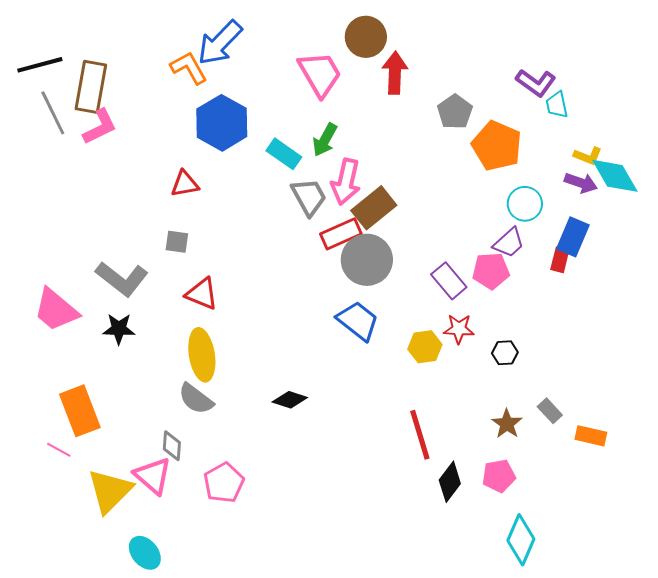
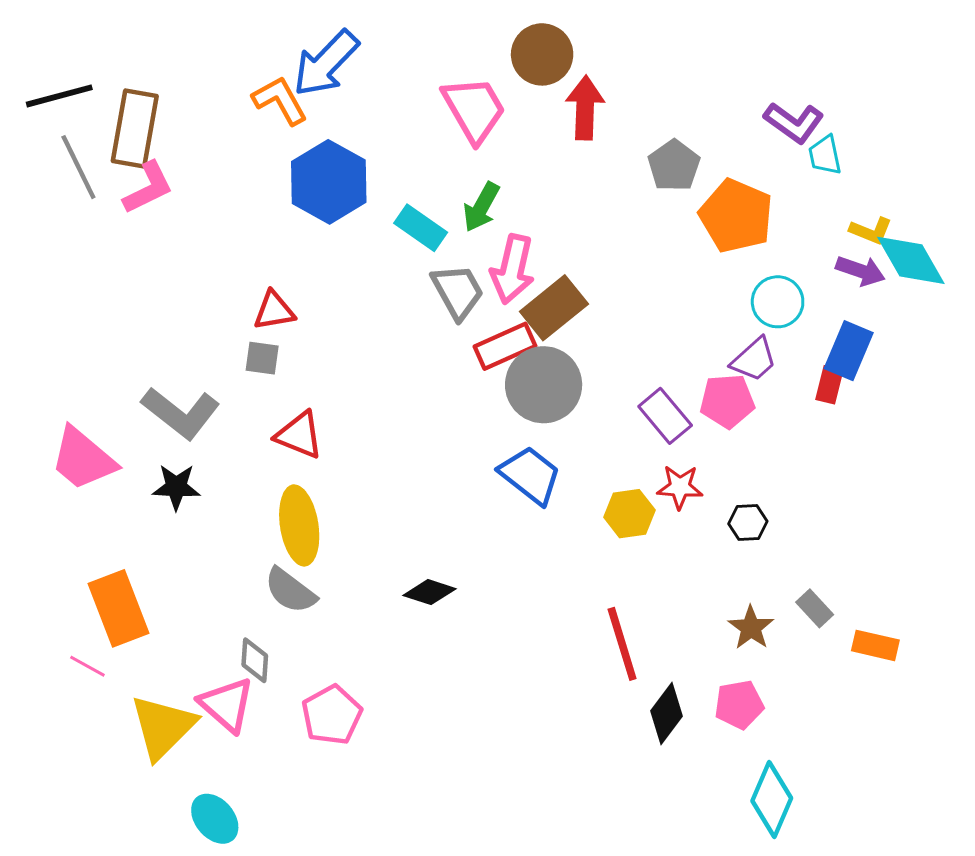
red triangle: (185, 184) -> (274, 311), moved

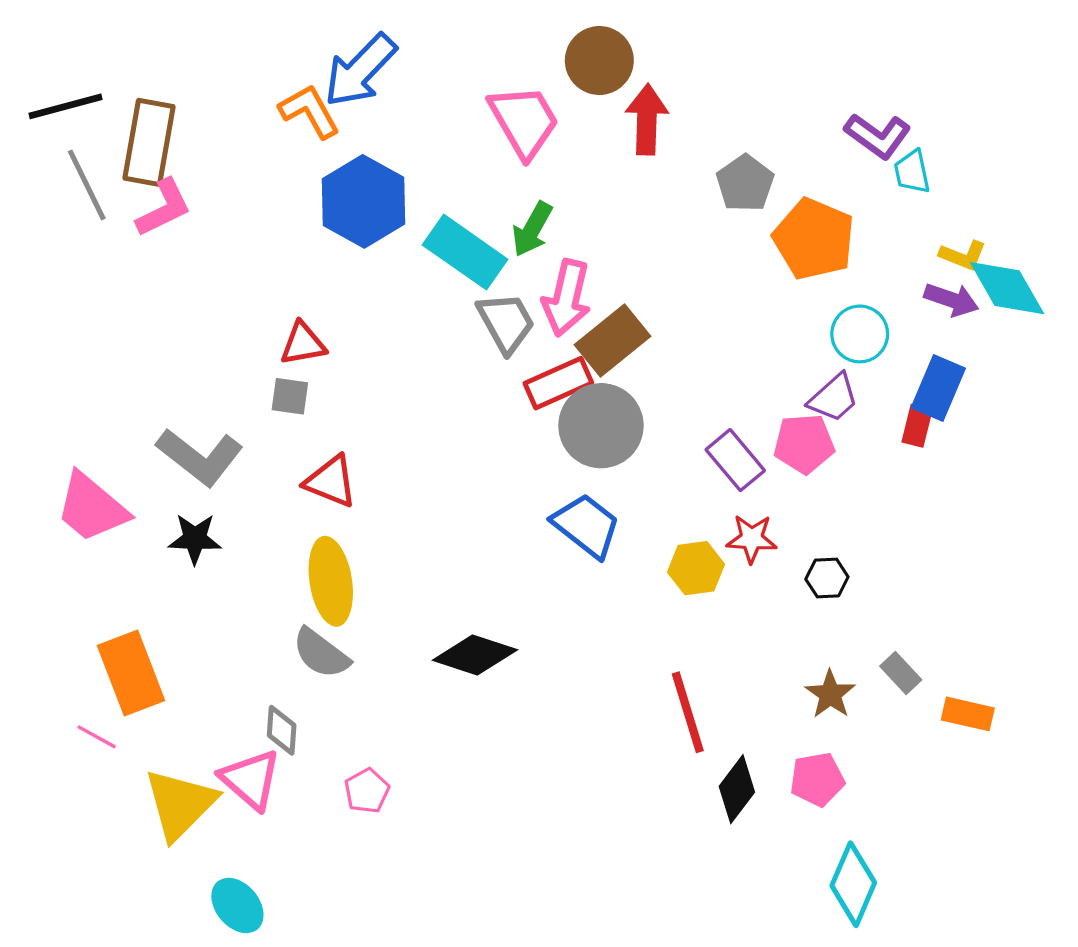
cyan rectangle: (421, 228) -> (465, 252), size x1.4
black diamond: (430, 592) -> (475, 655), size x1.4
pink pentagon: (332, 715) -> (367, 791), size x0.7

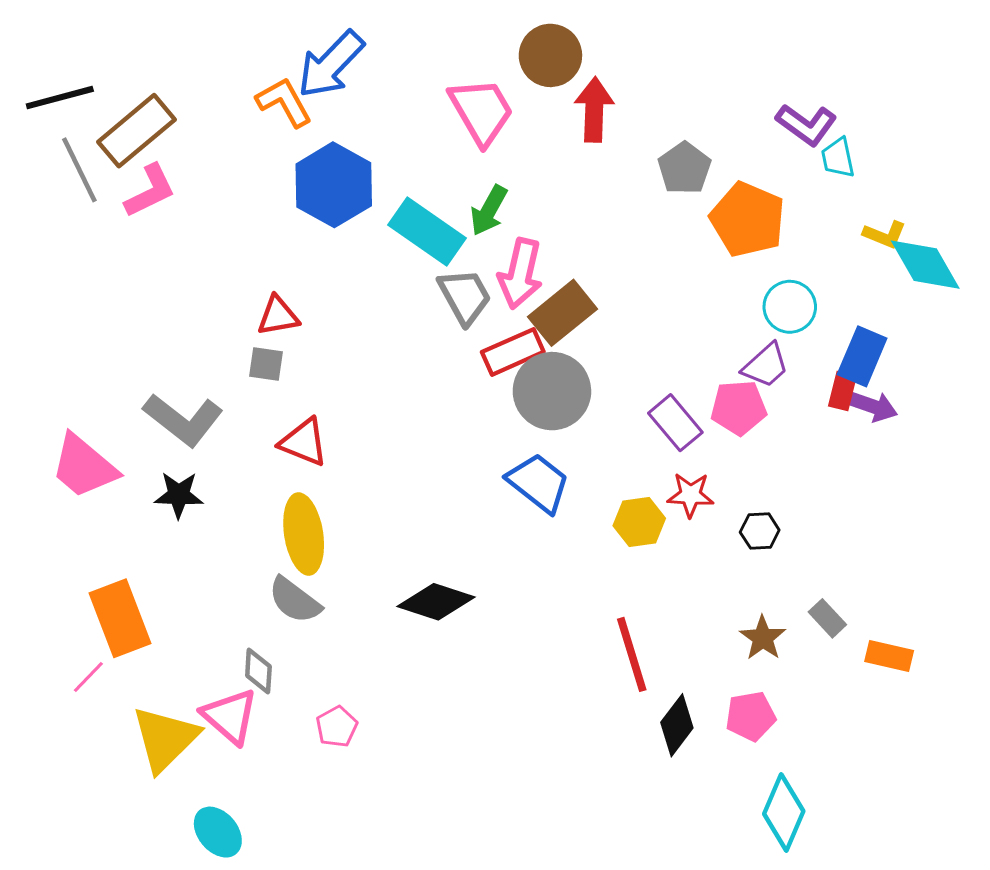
brown rectangle: (149, 142) -> (137, 131), turned 40
purple arrow: (951, 300) -> (873, 406), moved
pink line: (97, 737) -> (88, 677), turned -75

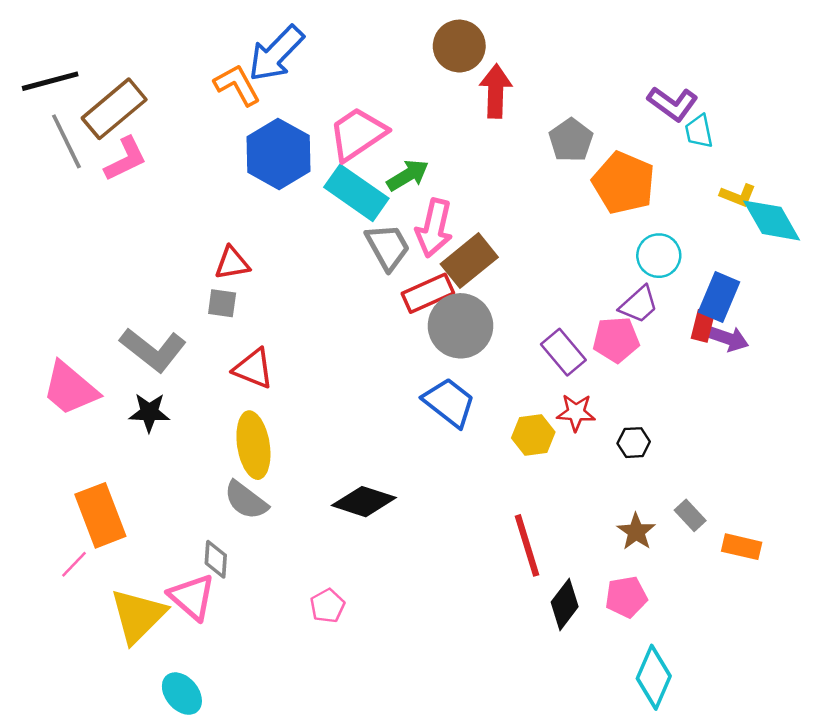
pink trapezoid: (481, 111) -> (358, 134), moved, turned -94
green arrow: (489, 210) -> (408, 175), turned -150
pink pentagon: (337, 727) -> (327, 606), moved

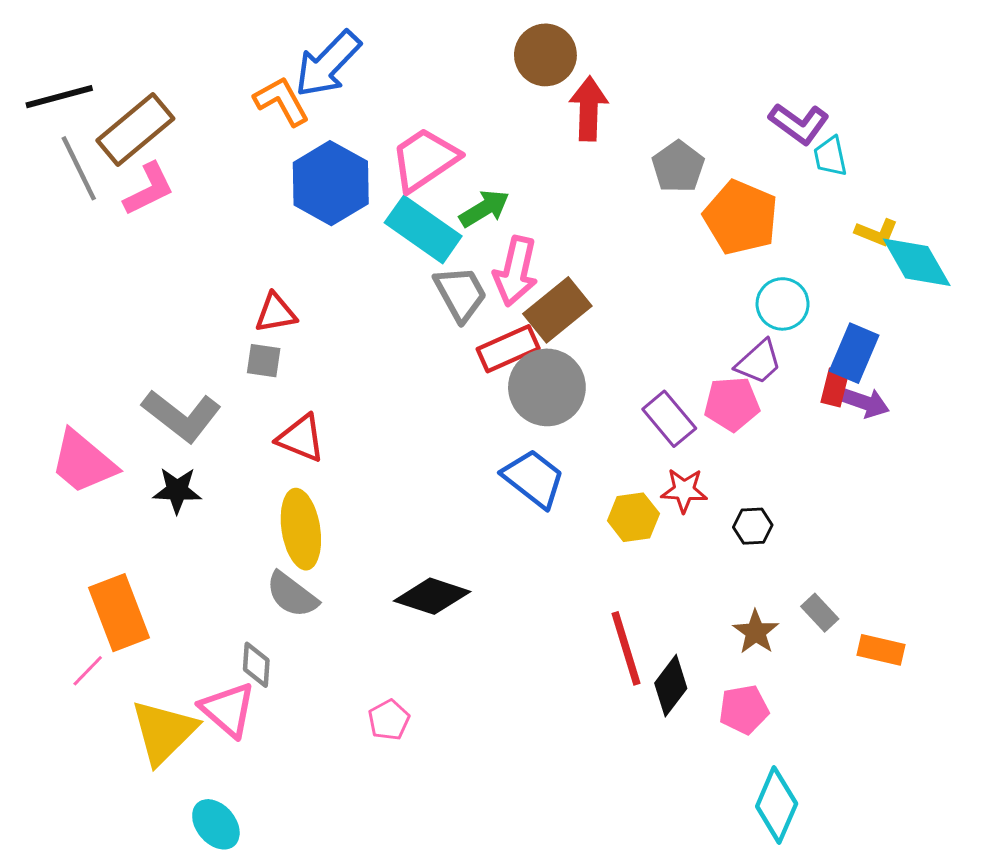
black diamond: (565, 604) -> (671, 686), moved

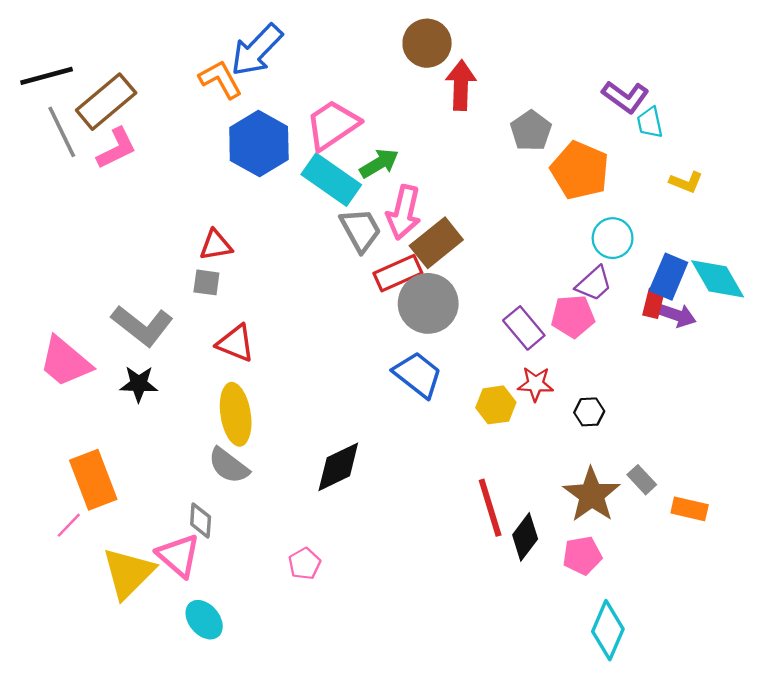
cyan diamond: (917, 262) -> (718, 279), moved
black diamond: (432, 596) -> (338, 467), turned -44
brown star: (756, 632) -> (592, 495), size x1.6
cyan ellipse: (216, 824) -> (204, 620), moved

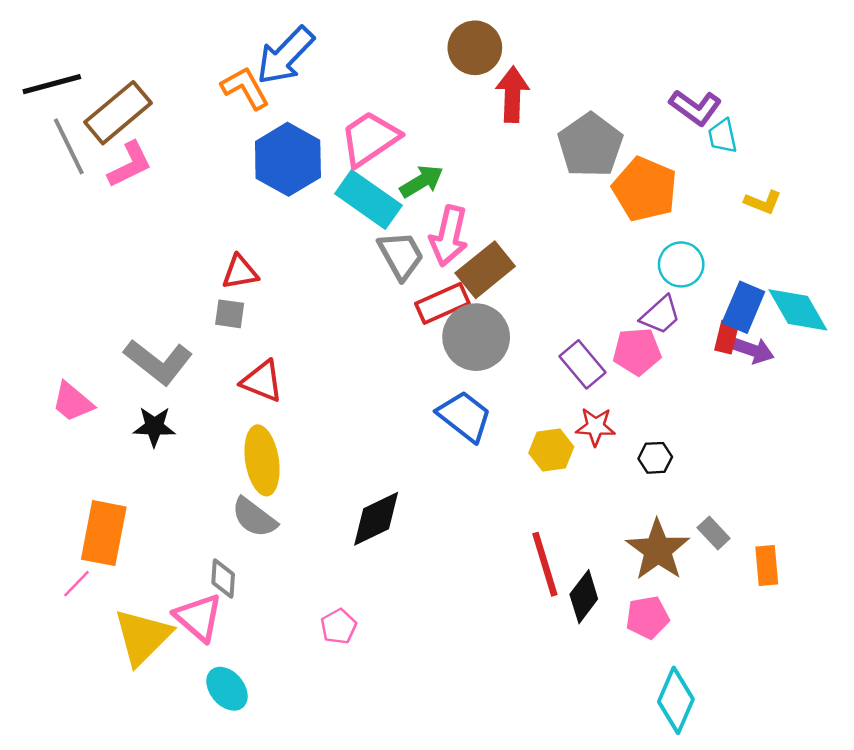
gray pentagon: (531, 131) -> (590, 145), size x1.4
pink trapezoid: (65, 362) -> (73, 402), size x0.7
orange rectangle: (93, 480) -> (104, 533), turned 32
orange rectangle: (690, 509) -> (767, 565), turned 72

